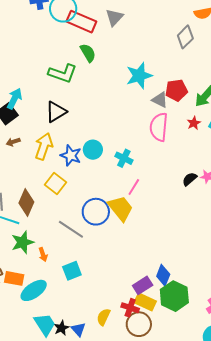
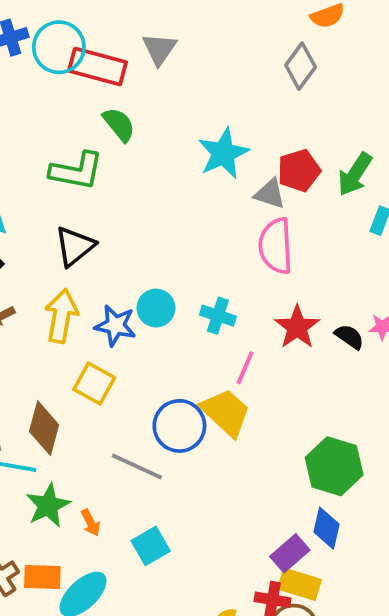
red star: (194, 123) -> (297, 327), moved, size x1.6
black semicircle: (190, 179) -> (349, 337), turned 84
green hexagon: (174, 296) -> (334, 466), moved

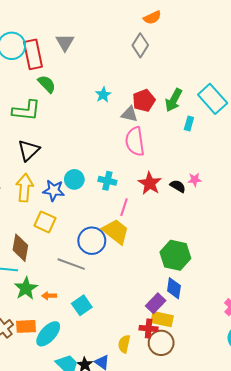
red rectangle: (98, 66) -> (33, 54), turned 68
cyan star: (223, 153) -> (103, 95), size x0.6
orange arrow: (91, 523) -> (49, 296), turned 120

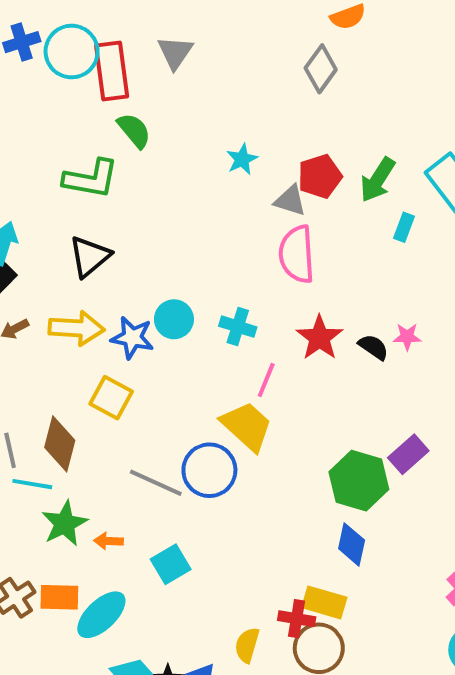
yellow arrow: (25, 188) -> (76, 328), turned 84
blue circle: (92, 241) -> (209, 470), moved
purple rectangle: (156, 303) -> (408, 454), moved

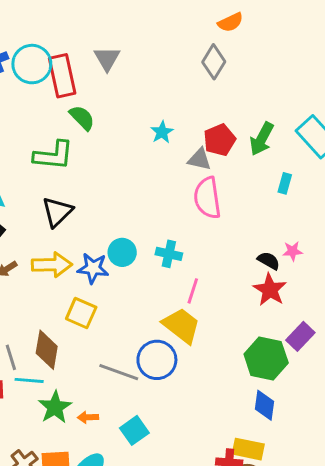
cyan rectangle: (404, 227) -> (285, 183), moved
red star: (320, 338) -> (270, 290), moved

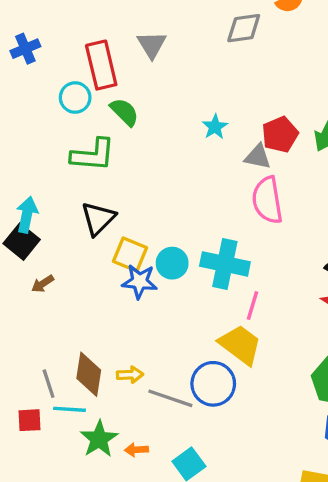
gray diamond: (214, 62) -> (244, 28), moved, turned 52
cyan circle: (32, 64) -> (75, 98), moved, size x0.7
cyan cross: (169, 254) -> (225, 264), size x1.6
yellow arrow: (52, 265) -> (130, 375), moved, size x0.6
yellow square: (81, 313) -> (130, 255), moved

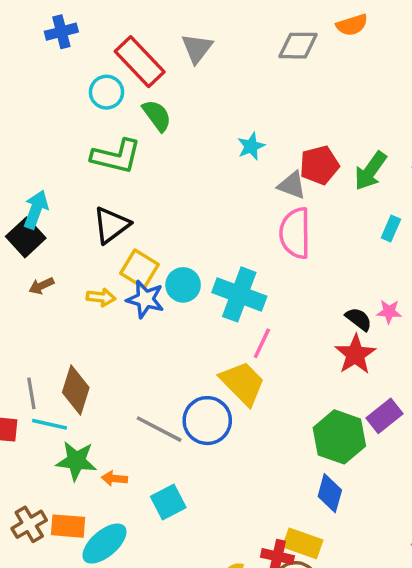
red rectangle: (101, 65) -> (140, 62), turned -39
yellow arrow: (130, 375) -> (101, 297), moved
green star: (99, 439) -> (76, 461), turned 30

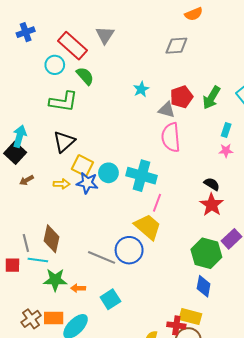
gray diamond: (298, 46) -> (176, 46), moved
pink star: (389, 312) -> (226, 151), moved

